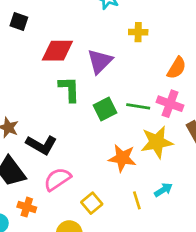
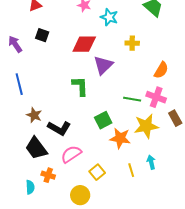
red diamond: (57, 51) -> (84, 44), moved
green square: (105, 109) -> (103, 120), moved
cyan arrow: (163, 190) -> (151, 162), turned -72

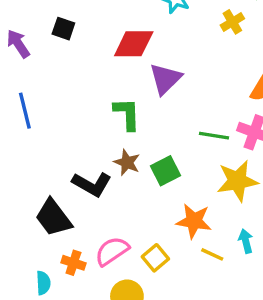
yellow cross: (132, 43) -> (232, 22), moved, turned -32
brown star: (34, 115) -> (127, 162), moved
orange star: (120, 138) -> (194, 221), moved
pink semicircle: (71, 154) -> (112, 251), moved
yellow line: (131, 170) -> (212, 254), turned -48

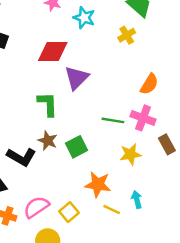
yellow star: (237, 181) -> (130, 154), size x0.7

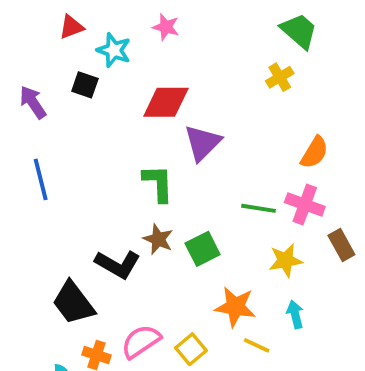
cyan star: (84, 18) -> (114, 50), moved
cyan arrow: (137, 200) -> (295, 314), moved

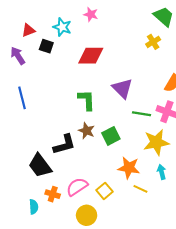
red triangle: (71, 27) -> (28, 30), moved
purple triangle: (203, 143) -> (122, 88), moved, turned -30
yellow star: (286, 260) -> (156, 142), size x1.4
black L-shape: (118, 264) -> (64, 144), turned -45

